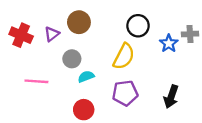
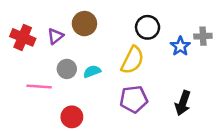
gray circle: (72, 59) -> (67, 69), moved
cyan semicircle: (86, 77) -> (92, 71), moved
red circle: (84, 110) -> (72, 117), moved

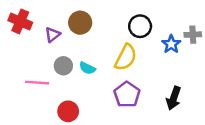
red cross: (23, 37) -> (20, 21), moved
cyan semicircle: (92, 71) -> (87, 68), turned -133
purple pentagon: (134, 99) -> (127, 95), turned -30

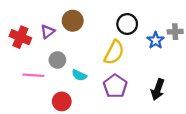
red cross: (20, 21) -> (20, 37), moved
cyan semicircle: (87, 68) -> (79, 75), moved

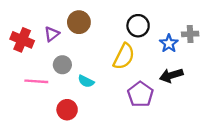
purple pentagon: (115, 86) -> (140, 94), moved
black arrow: (158, 89) -> (171, 75), moved, turned 54

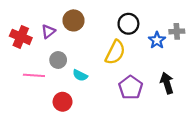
black arrow: (171, 75) -> (167, 83), moved, turned 90

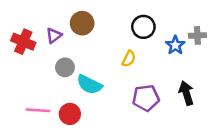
yellow semicircle: (115, 52) -> (129, 59), size x0.6
pink line: (34, 75) -> (38, 110), moved
cyan semicircle: (80, 75) -> (89, 85), size x1.5
purple pentagon: (131, 87) -> (146, 98), turned 30

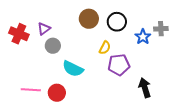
brown circle: (82, 23) -> (89, 19), moved
gray circle: (65, 67) -> (53, 46), moved
black arrow: (186, 93) -> (145, 88), moved
purple pentagon: (146, 98) -> (119, 65), moved

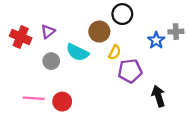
brown circle: (89, 19) -> (99, 32), moved
black circle: (117, 22) -> (122, 14), moved
gray circle: (53, 46) -> (51, 61), moved
cyan semicircle: (73, 69) -> (77, 52), moved

